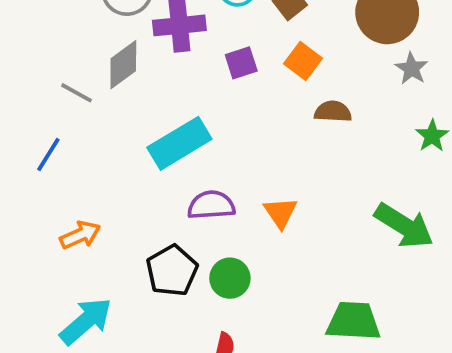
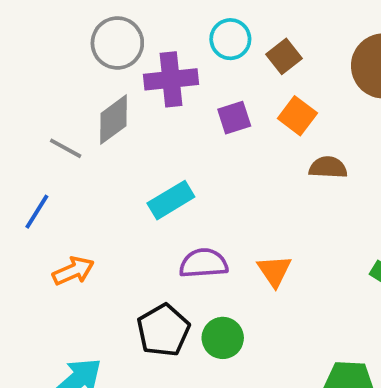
cyan rectangle: (179, 143) -> (171, 200), size x0.7
orange arrow: (80, 235) -> (73, 271), moved

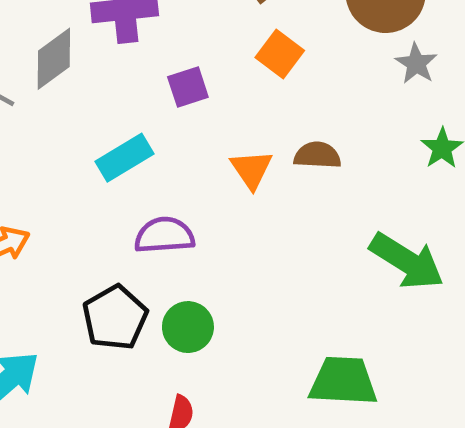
purple square: (234, 118) -> (188, 87), moved
brown semicircle: (328, 167) -> (317, 155), moved
orange triangle: (274, 271) -> (251, 169), moved

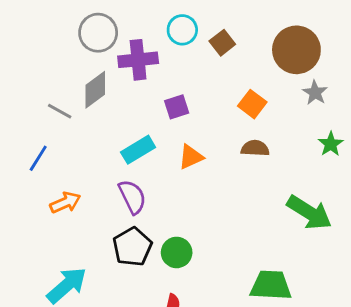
orange square: (280, 54) -> (252, 104), moved
orange triangle: (251, 169) -> (191, 157), moved, turned 40
purple semicircle: (164, 235) -> (132, 197), moved, turned 68

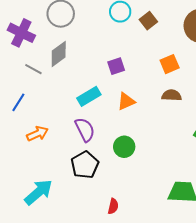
purple cross: (138, 60) -> (21, 33), moved, turned 32
orange square: (252, 104) -> (170, 64), turned 30
green circle: (177, 252) -> (124, 147), moved

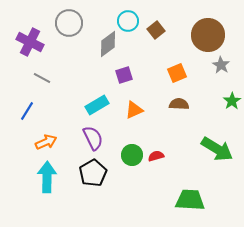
gray diamond: (59, 54) -> (108, 44), moved
cyan arrow: (38, 192) -> (47, 177), moved, turned -48
red semicircle: (113, 206) -> (156, 156), moved, turned -119

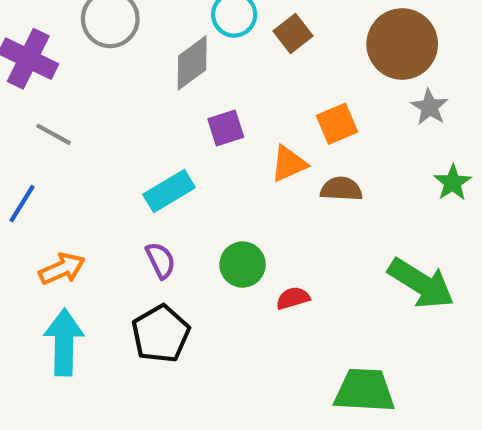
orange triangle: (134, 110) -> (289, 164), moved
purple semicircle: (93, 138) -> (161, 260), size x0.7
green circle: (132, 155) -> (243, 265), moved

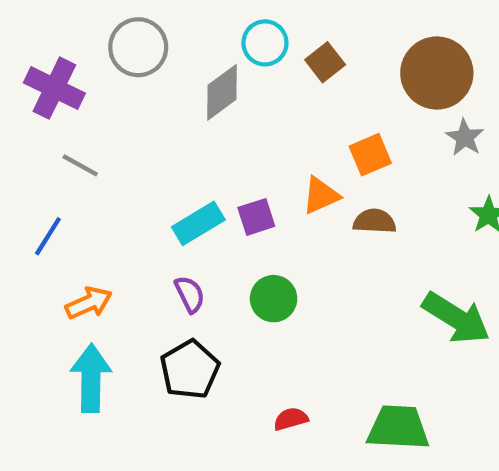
purple square: (226, 128) -> (256, 217), moved
red semicircle: (293, 298) -> (291, 419), moved

